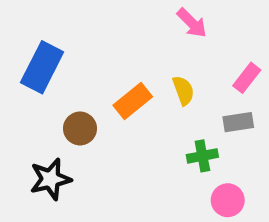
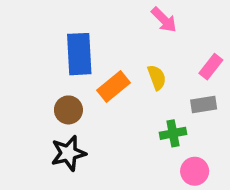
blue rectangle: (42, 67) -> (79, 54), moved, turned -30
black star: (50, 179) -> (68, 153), moved

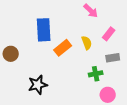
pink rectangle: (211, 67) -> (109, 34), moved
brown circle: (68, 110) -> (11, 54), moved

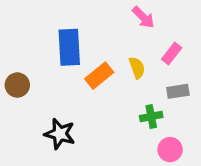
black star: (38, 85) -> (60, 134), turned 30

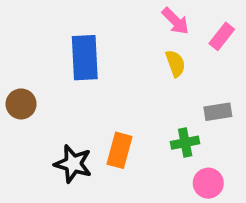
pink rectangle: (172, 54) -> (222, 36), moved
yellow semicircle: (137, 68) -> (175, 63), moved
orange rectangle: (99, 76) -> (119, 150), moved, turned -36

